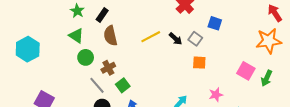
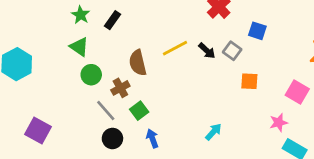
brown semicircle: (110, 36) -> (138, 63), moved
orange square: (199, 63) -> (249, 81), moved
pink star: (216, 95) -> (279, 123), moved

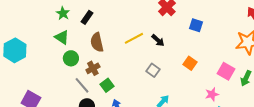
gray square: (232, 51) -> (153, 70), moved
brown semicircle: (138, 63) -> (97, 42), moved
orange square: (249, 81) -> (190, 63), turned 32

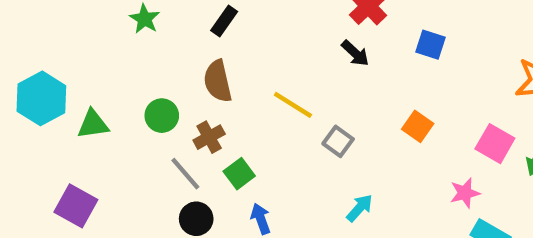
black rectangle: (87, 17) -> (224, 21), moved
green triangle: (62, 37) -> (93, 124), moved, turned -42
yellow line: (134, 38) -> (293, 105), moved, turned 60
black arrow: (158, 40) -> (355, 53), moved

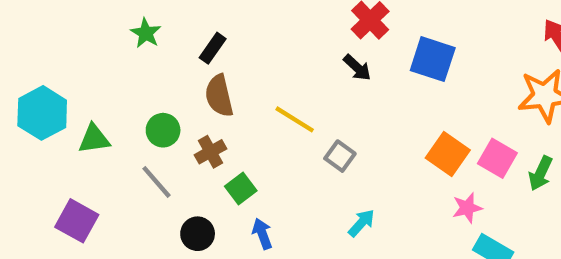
black rectangle: (224, 21) -> (213, 48), moved
blue square: (430, 45) -> (433, 59), size x1.5
orange square: (418, 126) -> (448, 154), moved, size x1.4
gray line: (185, 174) -> (157, 182), moved

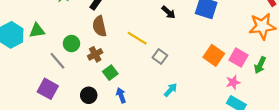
green triangle: (94, 139) -> (37, 31), moved
gray line: (157, 182) -> (57, 61), moved
pink star: (467, 208) -> (233, 82), moved
purple square: (77, 221) -> (48, 89), moved

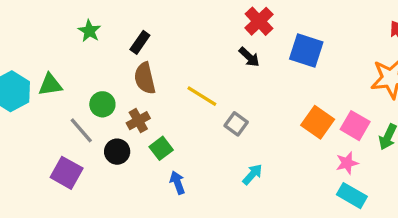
black circle: (89, 95) -> (117, 152), moved

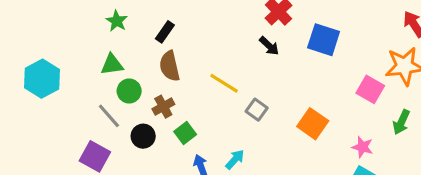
green triangle: (50, 85) -> (112, 65), moved
orange square: (318, 122) -> (313, 124), moved
pink square: (355, 126) -> (370, 89), moved
pink star: (347, 163) -> (362, 147), turned 30
cyan arrow: (252, 174) -> (235, 159), moved

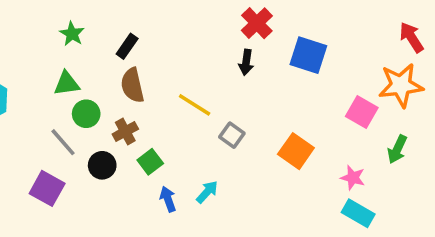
black arrow: (269, 46) -> (246, 62), turned 55

